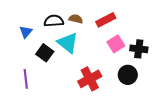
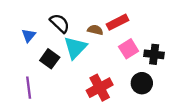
brown semicircle: (76, 19) -> (95, 30), moved
black semicircle: (54, 21) -> (60, 23), turned 48
cyan triangle: (68, 43) -> (75, 48), turned 35

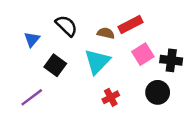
cyan triangle: (75, 48) -> (97, 62), moved
purple line: (29, 88) -> (32, 97), turned 60
red cross: (100, 88) -> (111, 97), size x0.6

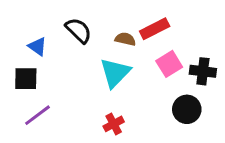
blue triangle: (32, 39) -> (38, 46), turned -35
black square: (55, 65) -> (26, 79), moved, turned -35
red cross: (111, 97) -> (114, 124), moved

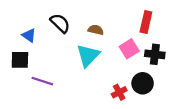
red rectangle: (155, 29) -> (146, 22), moved, turned -50
purple line: (38, 115) -> (42, 81), moved, turned 55
red cross: (114, 124) -> (119, 92), moved

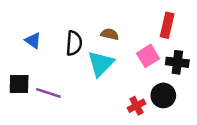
black semicircle: (60, 23) -> (74, 43), moved, turned 50
black square: (20, 60) -> (19, 84), moved

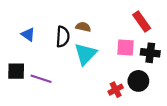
red rectangle: (167, 25) -> (142, 21), turned -48
brown semicircle: (110, 34) -> (83, 27), moved
pink square: (148, 56) -> (125, 47), turned 36

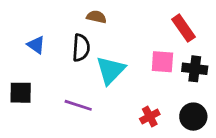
brown semicircle: (83, 27) -> (96, 17), moved
purple line: (41, 79) -> (78, 105), moved
black circle: (138, 81) -> (193, 117), moved

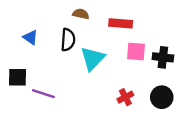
red rectangle: (183, 28) -> (121, 23), moved, turned -50
purple line: (78, 105) -> (43, 94), moved

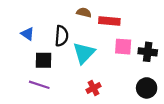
brown semicircle: (81, 14) -> (84, 13), moved
black square: (18, 77) -> (43, 60), moved
red cross: (125, 97) -> (93, 88), moved

